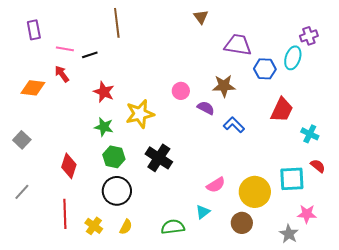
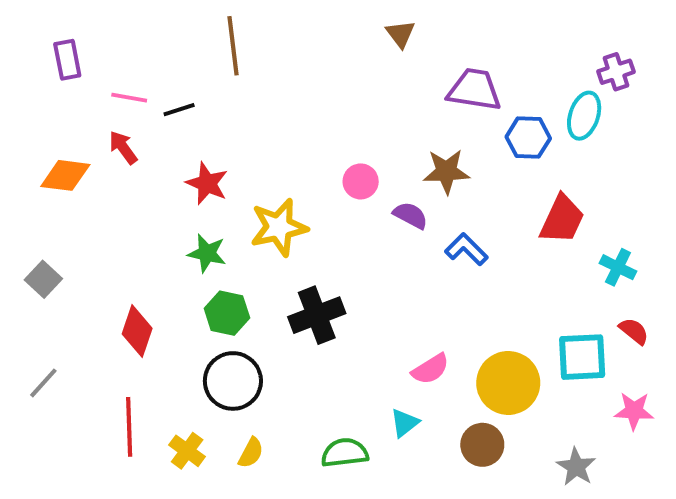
black cross: (159, 158) -> (317, 315), turned 36
pink star: (307, 214) -> (634, 411), moved

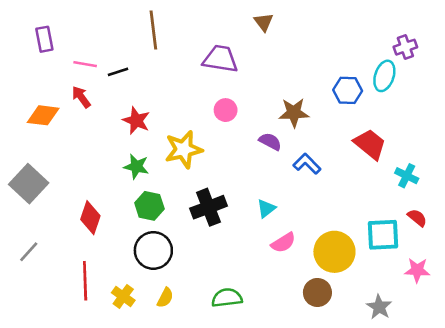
purple trapezoid: (474, 90) -> (220, 59), moved
pink circle: (361, 181) -> (226, 110), moved
red trapezoid: (562, 219) -> (370, 144), turned -76
gray square: (43, 279) -> (29, 184), size x1.6
cyan triangle: (404, 423) -> (266, 208), moved

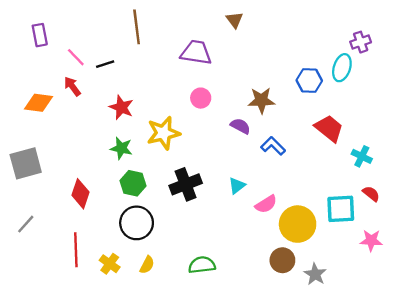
pink line: (85, 64) -> (76, 57), turned 36
gray square: (29, 184) -> (26, 163), turned 32
pink semicircle: (283, 243) -> (266, 204), moved
gray star: (379, 307) -> (315, 274), moved

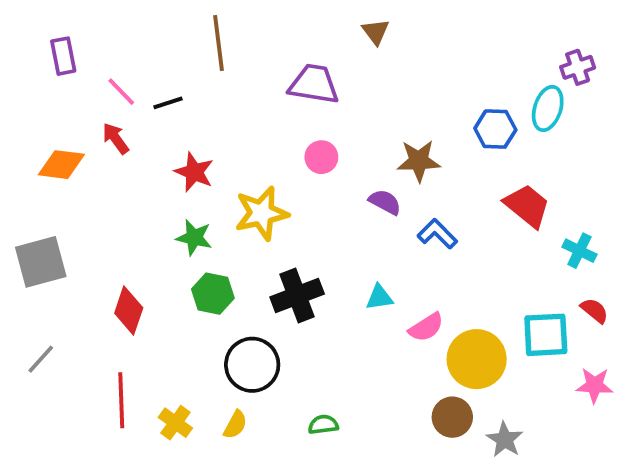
cyan triangle: (237, 186) -> (379, 297), turned 30
black circle: (137, 223) -> (252, 365), moved
green semicircle: (202, 265) -> (323, 425), size x0.7

